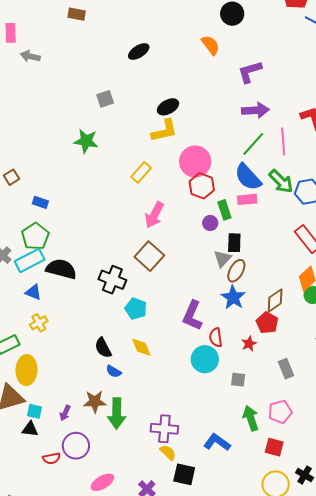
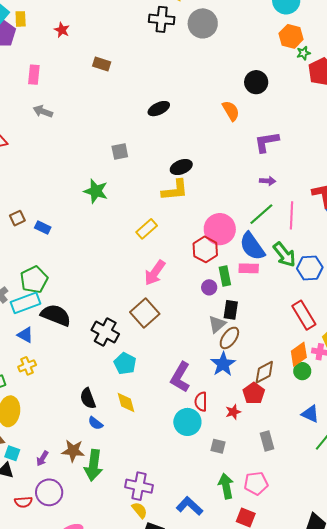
gray arrow: (30, 56) -> (43, 111), moved
purple arrow: (255, 110) -> (268, 181), size x0.6
pink circle: (195, 162) -> (220, 229), moved
blue rectangle: (40, 202) -> (43, 227), moved

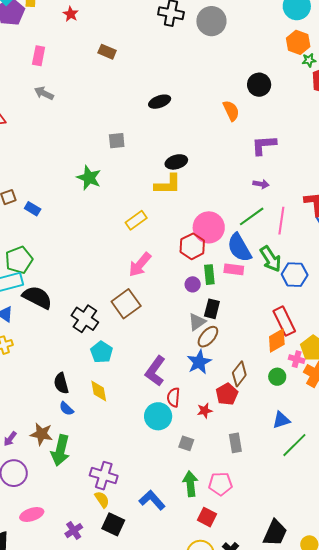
orange diamond: (299, 354) -> (277, 341), moved
brown diamond: (264, 372) -> (239, 374), turned -30
blue triangle: (310, 414) -> (281, 420), turned -48

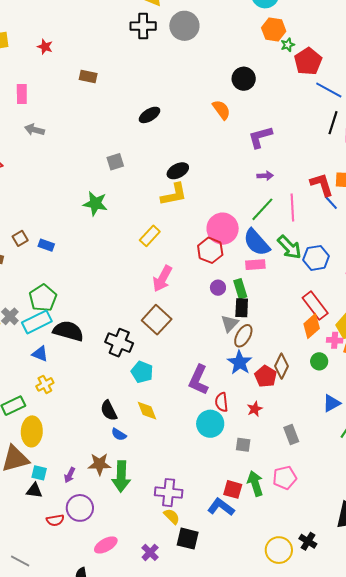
green rectangle: (209, 275) -> (240, 289), moved
red pentagon: (227, 394) -> (266, 376), moved
red square: (207, 517) -> (233, 489), moved

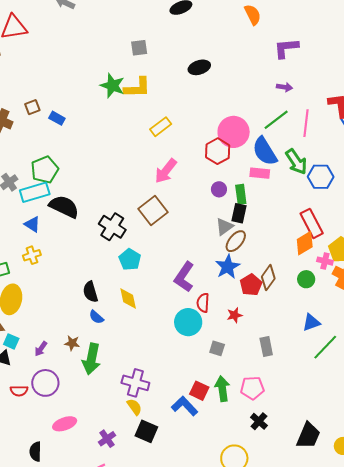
yellow L-shape: (174, 194) -> (137, 88), moved
brown star: (99, 464) -> (72, 343), size x0.7
black cross: (308, 541) -> (259, 421), moved

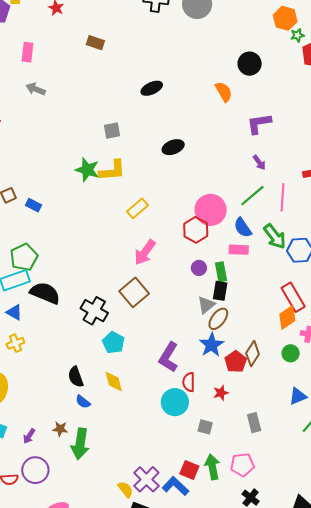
purple arrow: (285, 87) -> (259, 163), turned 49
blue semicircle: (265, 151) -> (243, 228), size x0.7
purple cross: (135, 383) -> (146, 479), moved, turned 32

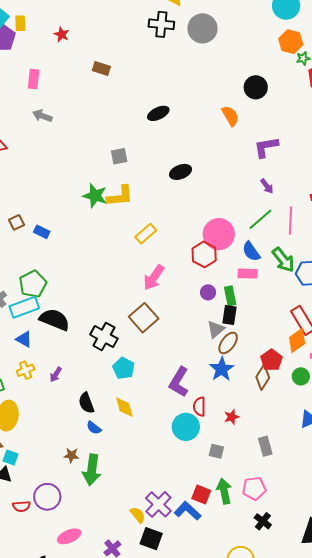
red pentagon: (236, 362) -> (271, 360), moved
purple arrow: (29, 436) -> (56, 375), moved

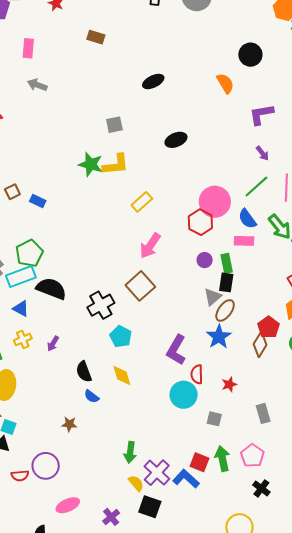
black cross: (104, 337) -> (101, 305), turned 32
green arrow: (92, 470) -> (130, 452), moved, size x0.7
pink pentagon: (254, 488) -> (252, 456), turned -30

